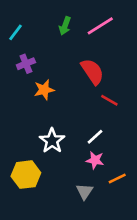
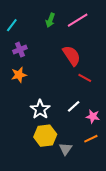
orange star: (44, 90) -> (19, 75), moved
pink star: (95, 160) -> (93, 116), moved
yellow hexagon: (26, 175) -> (45, 136), moved

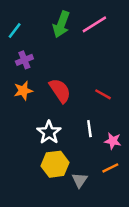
green arrow: (50, 20) -> (61, 24), size x1.5
red semicircle: (72, 56) -> (60, 91), moved
white line: (74, 106) -> (89, 129), turned -56

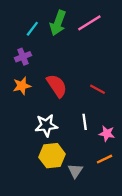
cyan line: (15, 31) -> (32, 29), moved
white star: (49, 132) -> (46, 125), turned 30

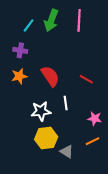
pink line: (89, 23) -> (79, 20), turned -55
purple cross: (23, 57) -> (20, 50), turned 32
white line: (85, 122) -> (66, 103), moved
gray triangle: (75, 171) -> (67, 152), turned -32

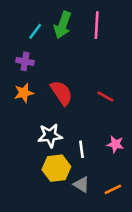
white line: (66, 103) -> (81, 149), moved
orange line: (93, 141) -> (113, 189), moved

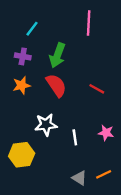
green arrow: (63, 25) -> (57, 55), moved
yellow hexagon: (56, 168) -> (22, 155), moved
gray triangle: (81, 184) -> (79, 178), moved

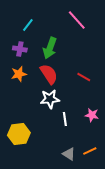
pink line: (89, 23) -> (77, 20), turned -45
white star: (46, 125) -> (50, 99), moved

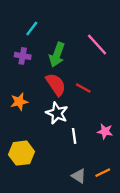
pink line: (77, 20) -> (97, 44), moved
orange star: (19, 74) -> (19, 102), moved
red line: (84, 77) -> (83, 88), moved
white star: (50, 99) -> (57, 113), turned 30

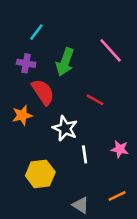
red semicircle: (56, 84) -> (43, 92), moved
yellow hexagon: (22, 153) -> (40, 174), moved
gray triangle: (79, 176) -> (81, 205), moved

